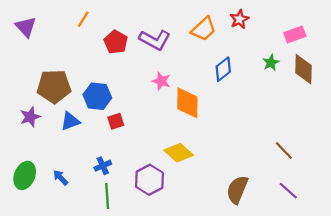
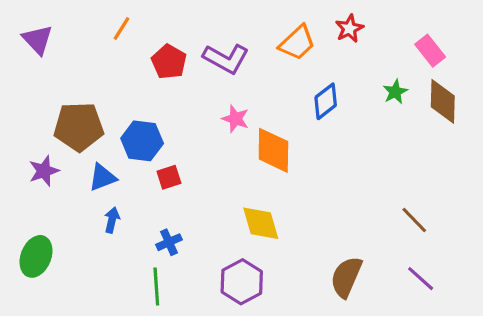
pink rectangle: (295, 34) -> (430, 51), turned 72
yellow diamond: (179, 153) -> (261, 223), turned 32
blue cross: (103, 166) -> (169, 242), moved
blue arrow: (60, 178) -> (112, 220), moved, turned 56
purple hexagon: (149, 180) -> (242, 282), moved

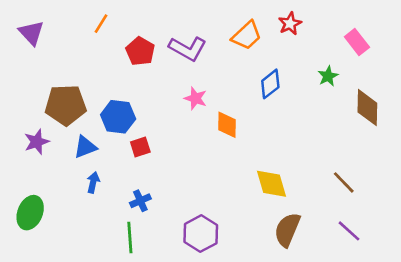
brown diamond: (443, 101) -> (367, 108), moved
orange diamond: (273, 150) -> (227, 125), size x0.7
yellow diamond: (261, 223) -> (272, 184), moved

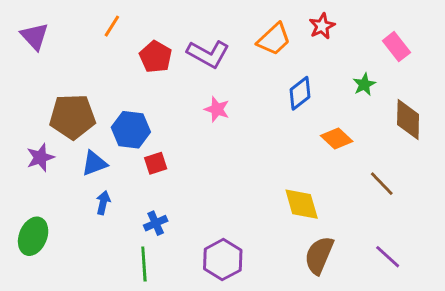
orange diamond: (227, 125) -> (337, 138), moved, turned -48
brown line: (344, 182) -> (382, 184), moved

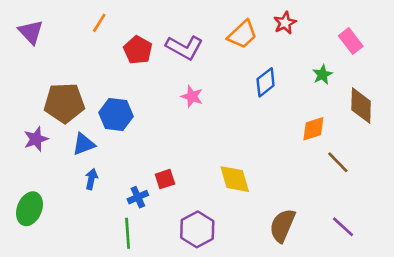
orange diamond: (337, 138) -> (313, 129), moved, turned -60
red square: (156, 163) -> (165, 179), moved
yellow diamond: (302, 204) -> (235, 179), moved

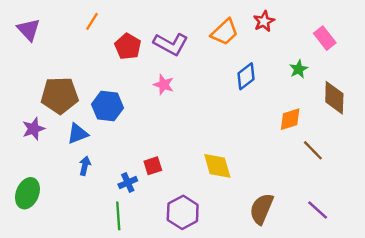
pink star: (192, 96) -> (164, 85), moved

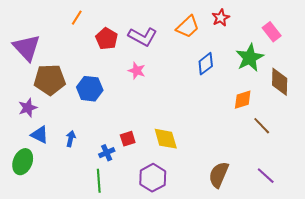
purple triangle: (29, 30) -> (27, 48), moved, size x1.4
green star: (299, 69) -> (250, 58), size x1.8
blue triangle: (78, 134) -> (40, 135), moved, turned 48
yellow diamond: (217, 166) -> (166, 139), moved

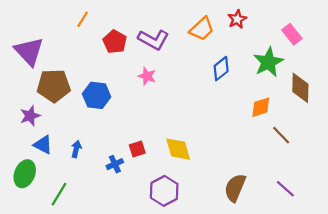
green line: (99, 181) -> (59, 194), moved, turned 35

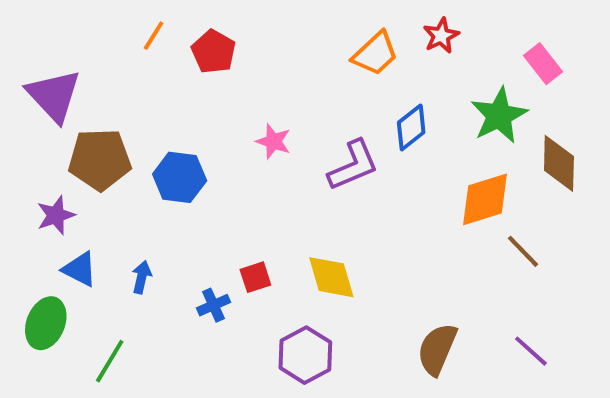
purple L-shape: (153, 40) -> (353, 165), moved, turned -52
red pentagon: (115, 42) -> (213, 52), moved
orange diamond: (261, 107) -> (485, 199), size x1.4

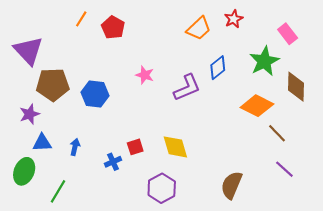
orange diamond: (485, 199) -> (257, 106), turned 44
blue triangle: (80, 269) -> (42, 143), turned -30
purple line: (531, 351) -> (284, 169), moved

